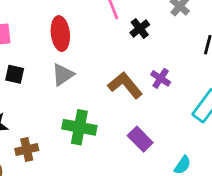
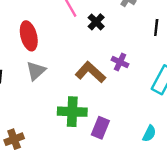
green cross: (79, 127) -> (72, 112), moved
purple rectangle: (140, 139) -> (100, 128), moved, turned 75

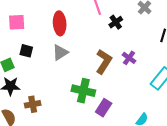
brown L-shape: (90, 72) -> (104, 62), turned 70

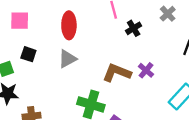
brown L-shape: (104, 62) -> (117, 73), turned -105

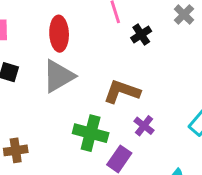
gray triangle: (67, 59) -> (59, 76), size x1.4
purple cross: (146, 70) -> (144, 126), moved

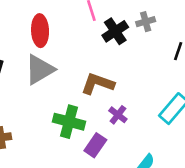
gray cross: (184, 15) -> (146, 22), moved, turned 30
black cross: (141, 34) -> (115, 31), size x1.4

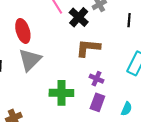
brown L-shape: (98, 84) -> (88, 48), moved
purple rectangle: (95, 145) -> (97, 102), moved

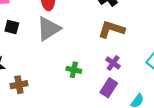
green cross: (61, 93) -> (74, 70), size x0.6

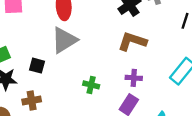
black square: (12, 27) -> (37, 66), moved
purple cross: (113, 63) -> (134, 78), turned -32

